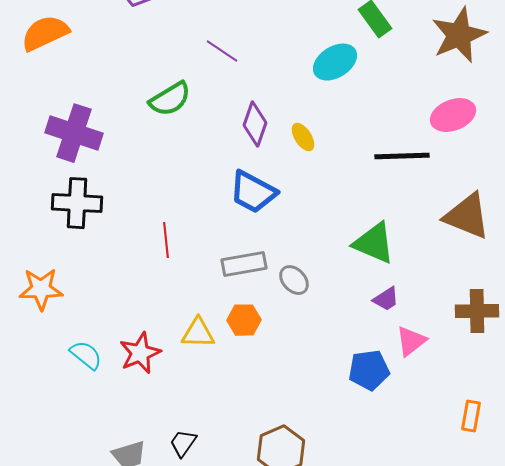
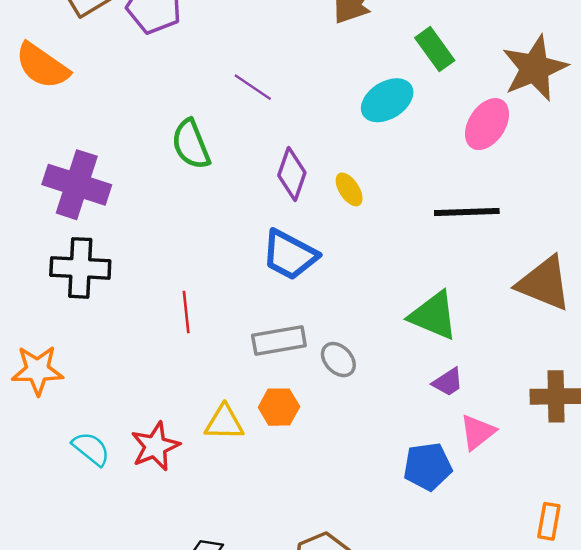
orange semicircle: (45, 33) -> (42, 66), turned -120
green semicircle: (170, 99) -> (191, 144), turned 99
pink ellipse: (453, 115) -> (487, 124), moved, turned -36

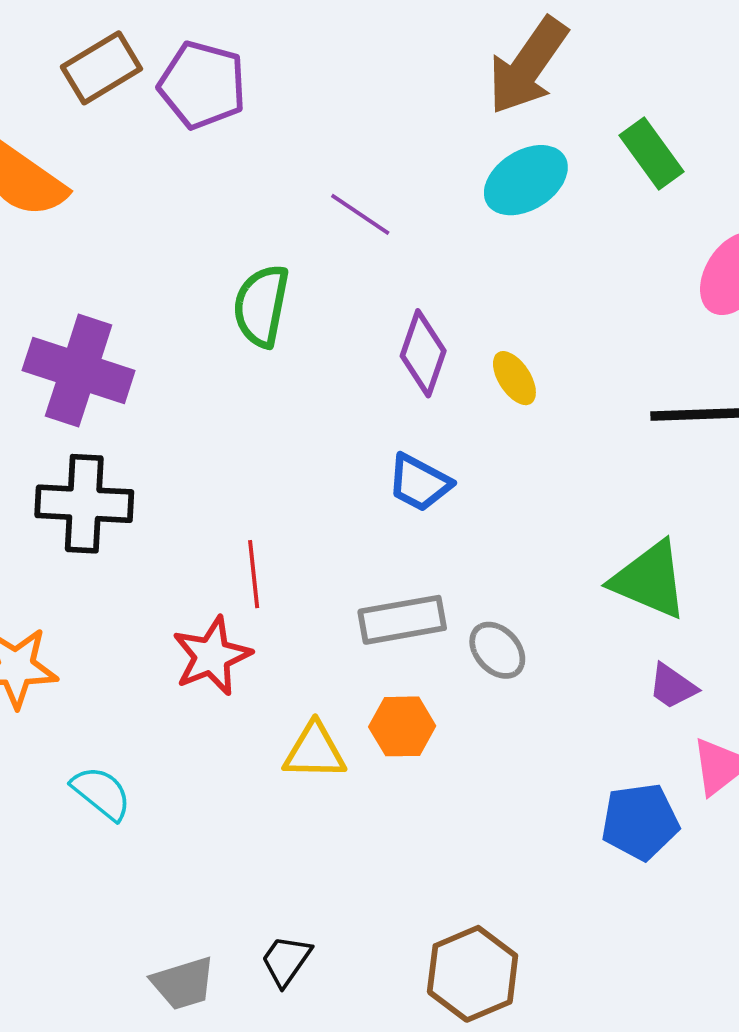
cyan ellipse: (387, 100) -> (526, 180), moved
green semicircle: (191, 144) -> (261, 306), turned 33
blue trapezoid: (290, 255) -> (419, 483), size x0.7
purple trapezoid: (448, 382) -> (672, 686), turned 68
red star: (155, 446) -> (212, 656), moved

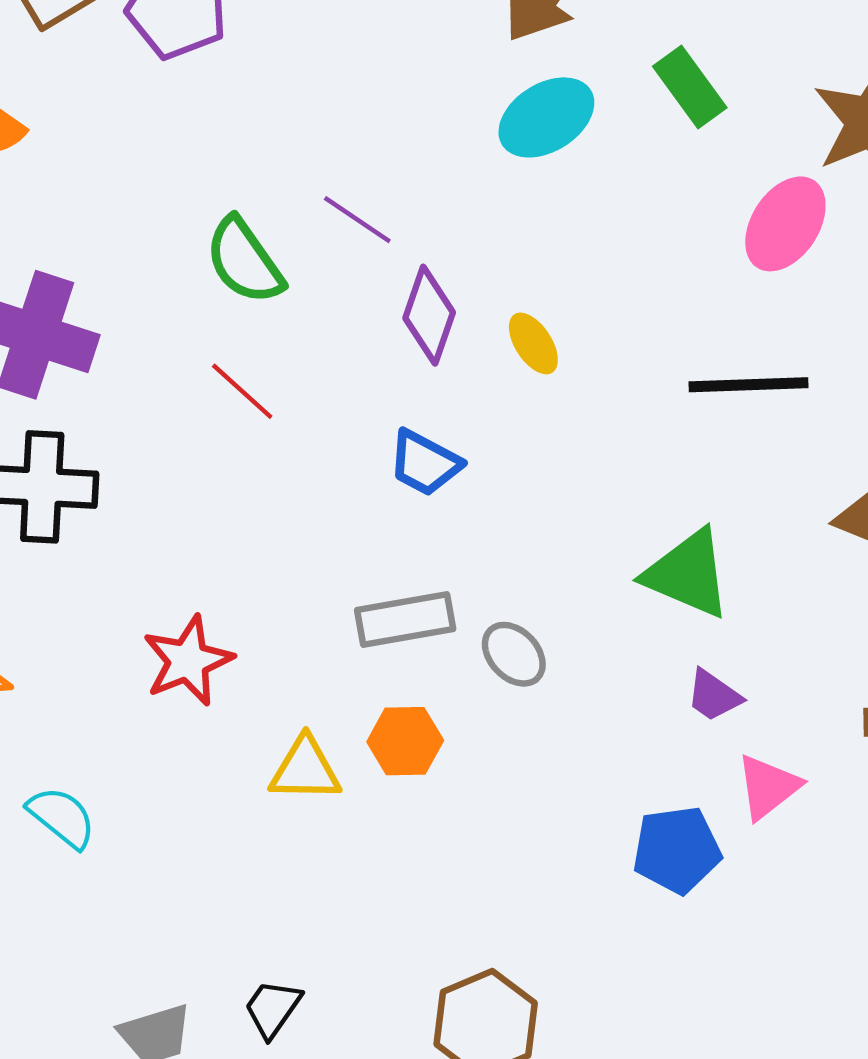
purple line: (360, 214) -> (357, 220), moved
green semicircle: (261, 306) -> (244, 261), turned -46
red line: (254, 574) -> (242, 391), moved, turned -42

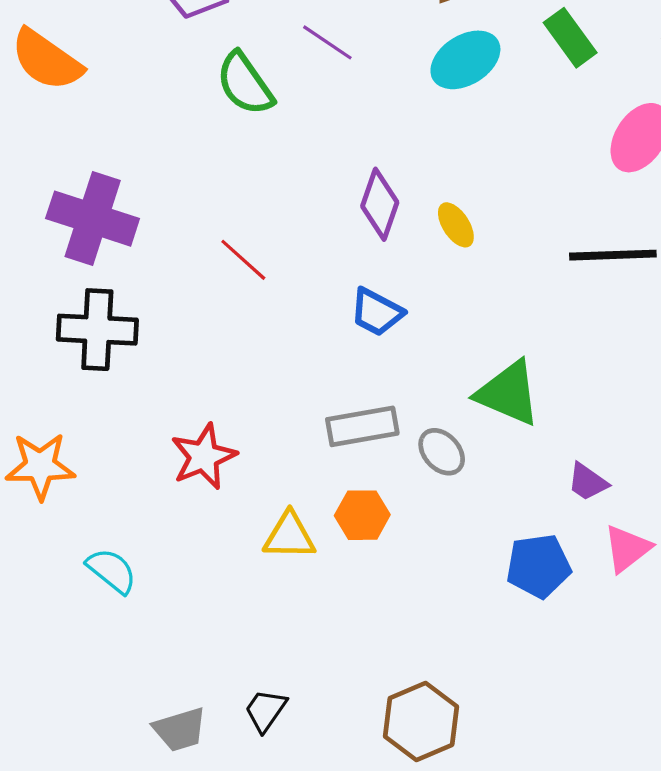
purple line: (357, 220) -> (327, 42), moved
green semicircle: (244, 261) -> (245, 84), moved
green triangle: (688, 574) -> (508, 393), moved
blue pentagon: (677, 850) -> (538, 566), moved

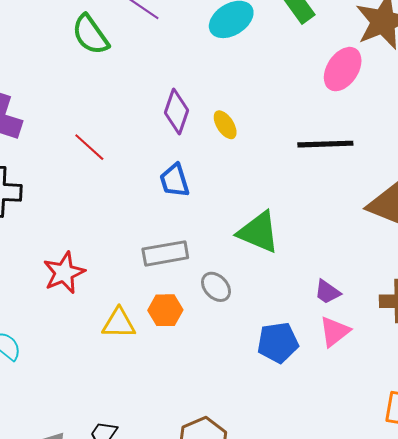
blue trapezoid: (377, 312) -> (174, 180), turned 45
gray ellipse: (442, 452) -> (216, 287), moved
purple trapezoid: (588, 482) -> (327, 292), moved

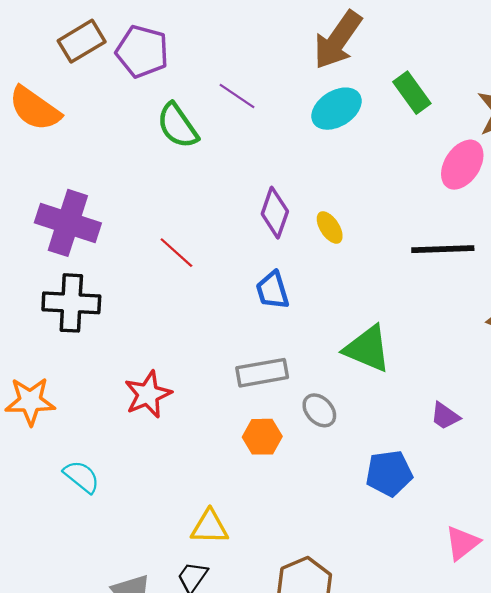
yellow triangle: (119, 323) -> (210, 527), moved
pink triangle: (335, 331) -> (462, 543), moved

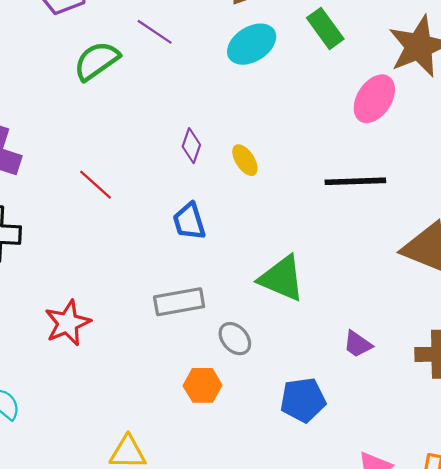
green semicircle: (178, 126) -> (97, 61), turned 90
purple diamond: (275, 213) -> (191, 146), size x0.7
orange hexagon: (262, 437) -> (203, 385), moved

